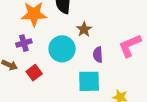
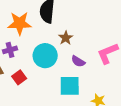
purple semicircle: (98, 55) -> (78, 61), turned -56

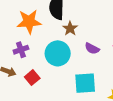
brown star: (66, 38) -> (70, 28), moved
purple semicircle: (78, 61) -> (92, 48), moved

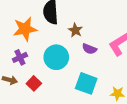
brown star: (70, 28) -> (75, 30), moved
cyan square: (85, 83) -> (86, 83), turned 30

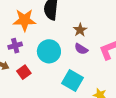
brown star: (75, 30) -> (80, 30), moved

